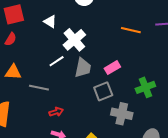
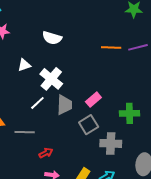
white triangle: (50, 22) -> (24, 65), turned -40
orange line: (131, 30) -> (111, 47), moved
green cross: (145, 87) -> (130, 113), turned 30

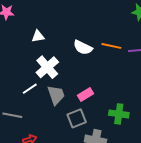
white semicircle: (52, 38) -> (83, 47), moved
white triangle: (24, 65) -> (38, 36), moved
gray trapezoid: (64, 105) -> (56, 95), turned -30

